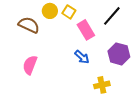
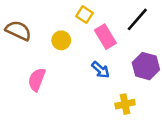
yellow circle: (50, 11) -> (61, 40), moved
brown semicircle: (29, 25) -> (18, 31), moved

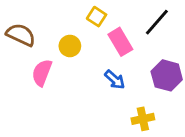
pink semicircle: (37, 80) -> (42, 73), moved

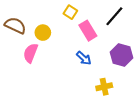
yellow circle: (70, 46) -> (43, 33), moved

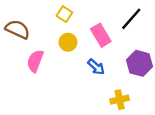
yellow square: (70, 12) -> (64, 14), moved
yellow circle: (43, 33) -> (68, 42), moved

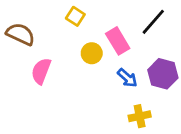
yellow circle: (68, 42) -> (92, 53), moved
blue arrow: (96, 67) -> (127, 78), moved

